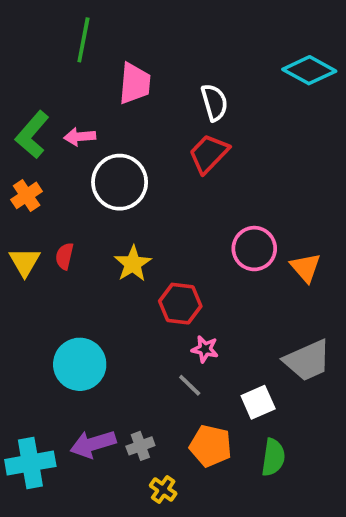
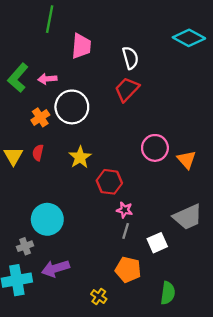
orange cross: (27, 195) -> (40, 117), moved
gray line: (190, 385) -> (126, 231), moved, turned 63
gray cross: (140, 446) -> (25, 246), moved
green semicircle: (273, 457) -> (168, 293), moved

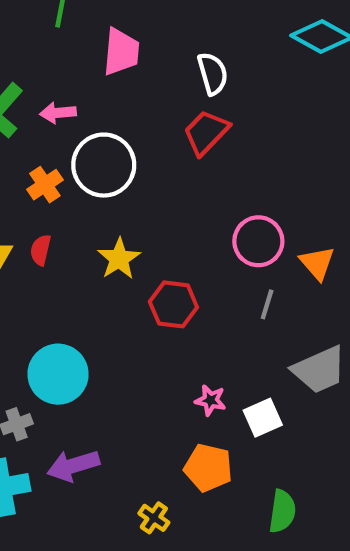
pink star: (125, 210) -> (210, 400), moved
gray line: (126, 231) -> (267, 304), moved

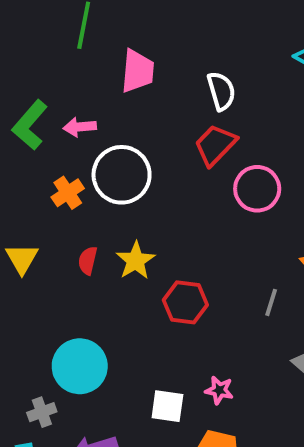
pink circle: (258, 241) -> (257, 189), moved
red semicircle: (41, 250) -> (88, 261), moved
white square: (263, 418) -> (167, 406), moved, turned 32

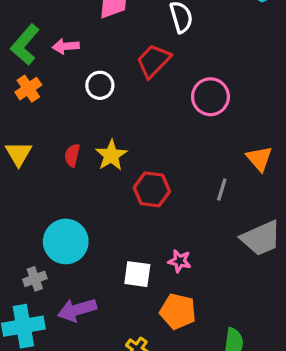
red trapezoid: (215, 145) -> (154, 61), moved
white circle: (122, 175) -> (100, 85), size x0.6
orange cross: (68, 193) -> (28, 89), moved

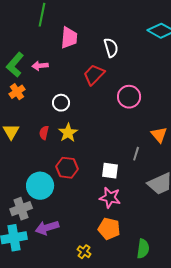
white circle: (100, 85) -> (61, 103), moved
red hexagon: (152, 189) -> (67, 168), moved
pink star: (180, 261) -> (110, 198), size x1.5
white square: (137, 274) -> (110, 171), moved
gray cross: (35, 279) -> (21, 209), size x1.5

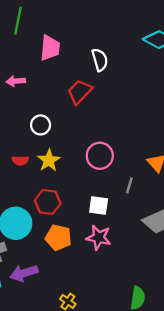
pink circle: (129, 97) -> (100, 156), moved
red semicircle: (44, 133) -> (20, 160), turned -104
orange pentagon: (109, 229) -> (58, 238), moved

